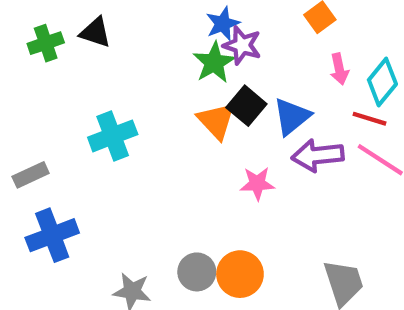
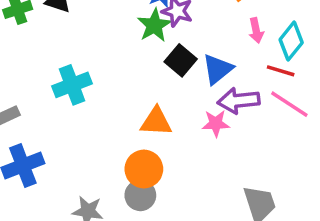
orange triangle: (216, 121) -> (156, 122), moved, turned -44
pink star: (257, 183) -> (216, 123), moved
orange circle: (240, 274) -> (144, 169), moved

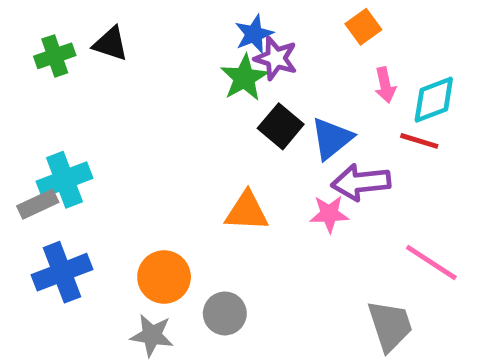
cyan diamond: (291, 41) -> (434, 100), turned 30
cyan cross: (72, 85) -> (64, 180), moved
pink line: (289, 104) -> (431, 262), moved
orange circle: (144, 169) -> (164, 277), moved

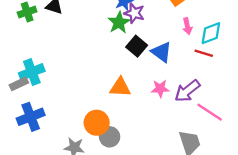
blue triangle: (332, 139) -> (161, 52), turned -45
purple arrow: (361, 182) -> (187, 91), moved, turned -32
orange circle: (164, 277) -> (97, 123), moved

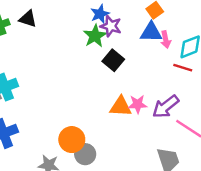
blue triangle: (161, 52) -> (151, 32), moved, turned -35
orange triangle: (120, 87) -> (121, 107), moved

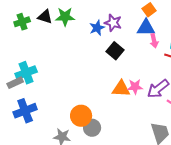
blue star: (100, 14) -> (97, 28), moved
green star: (95, 36) -> (65, 17), moved, turned 30
pink arrow: (166, 40) -> (154, 41), moved

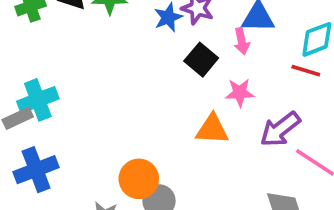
pink arrow: (154, 41) -> (242, 41), moved
pink star: (135, 87) -> (240, 93), moved

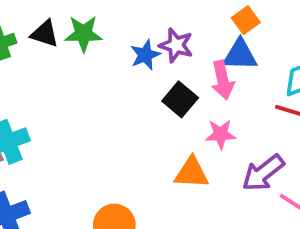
pink arrow: (242, 41) -> (223, 80), size x1.4

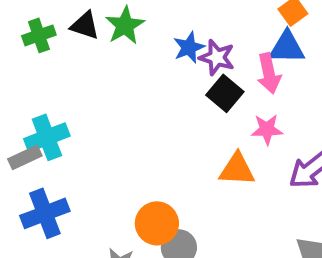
green star: (83, 34) -> (125, 25), turned -30
purple star: (176, 45) -> (217, 57), moved

